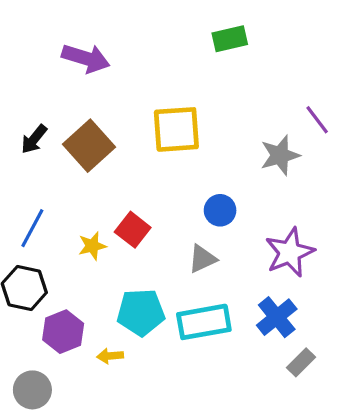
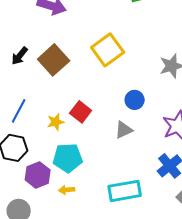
yellow square: (176, 129) -> (108, 50), turned -32
cyan pentagon: (141, 312) -> (68, 158), moved
cyan rectangle: (204, 322) -> (125, 191), moved

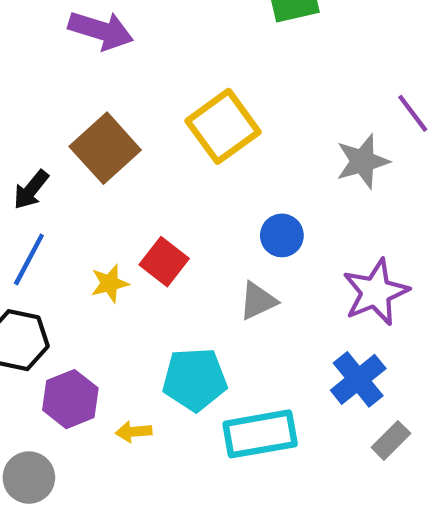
black arrow: (20, 56) -> (31, 190), moved
cyan pentagon: (68, 158) -> (195, 379), moved

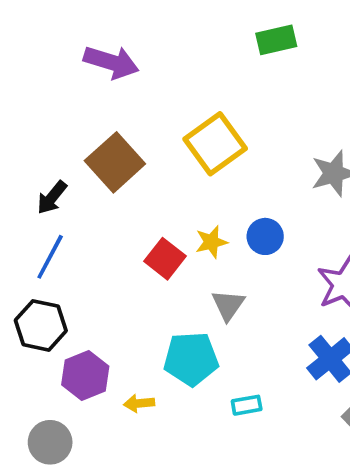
yellow star: (110, 283) -> (211, 242), moved
gray triangle: (258, 301) -> (228, 305), moved, turned -30
cyan rectangle: (260, 434) -> (247, 405), size x0.5

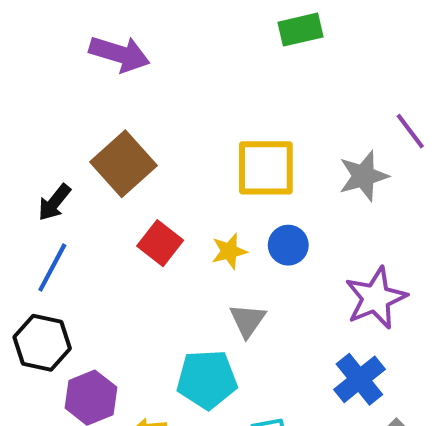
yellow square: (215, 144) -> (266, 168), moved, turned 36
red square: (165, 259) -> (160, 243), moved

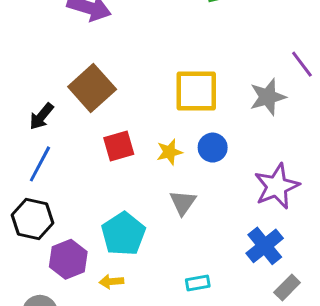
red square: (160, 243) -> (119, 146), turned 36
cyan pentagon: (207, 379) -> (123, 234), moved, turned -30

